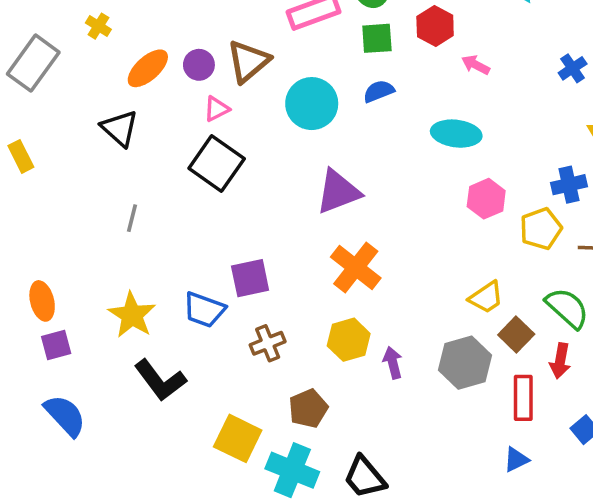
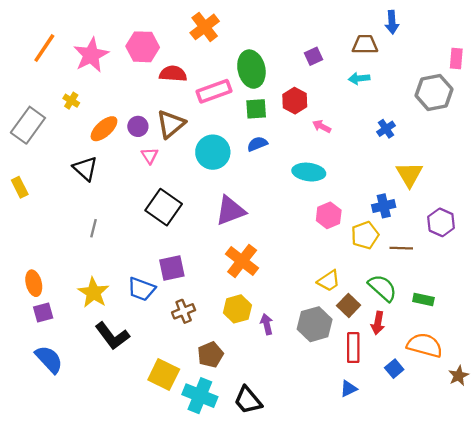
pink triangle: (217, 109) -> (150, 156), turned -36
black square: (217, 163) -> (164, 207), moved

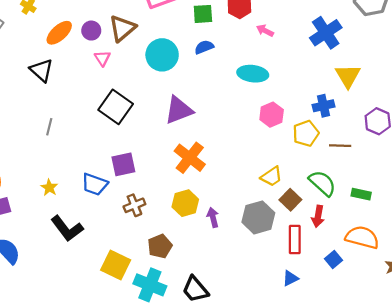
blue cross: (386, 129) -> (326, 33), size x1.8
yellow star: (93, 293) -> (49, 188), size x0.6

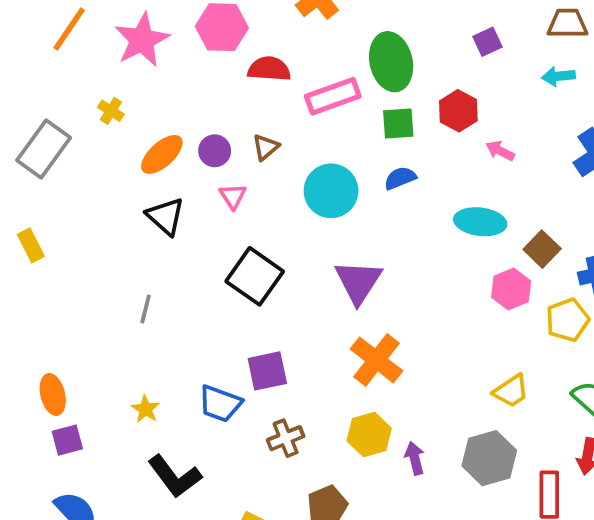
brown triangle: (122, 28) -> (266, 147), size x0.6
black triangle: (42, 70) -> (166, 216), moved
purple triangle: (179, 110) -> (358, 282), turned -36
brown square: (290, 200) -> (542, 249), moved

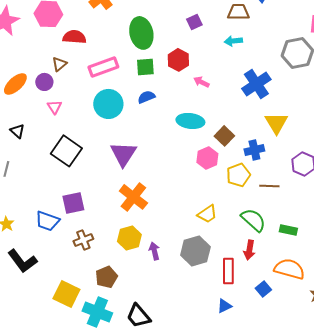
pink rectangle: (333, 96) -> (103, 67), moved
brown triangle: (266, 147) -> (59, 64), moved
black triangle: (166, 216) -> (17, 131), moved, size x0.7

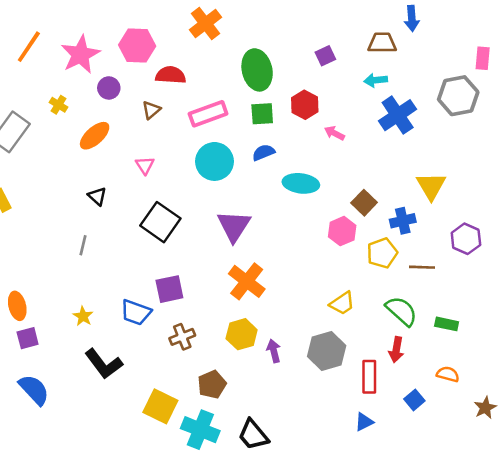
purple circle: (44, 82) -> (109, 88), moved
blue cross: (256, 84) -> (398, 115), moved
cyan ellipse: (190, 121) -> (301, 183), moved
orange semicircle: (289, 269) -> (448, 374), size x0.6

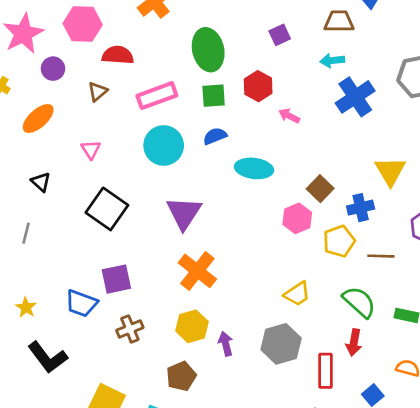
brown pentagon: (212, 385) -> (181, 376), moved

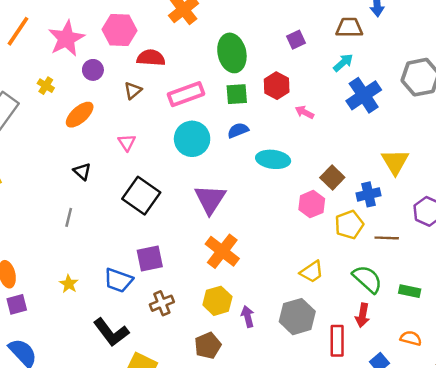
cyan arrow: (332, 60) -> (343, 63), turned 145
black L-shape: (48, 357) -> (111, 332), moved

